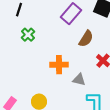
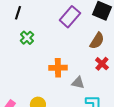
brown semicircle: (86, 39) -> (97, 41), moved

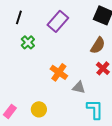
purple rectangle: (70, 17) -> (58, 21), moved
orange cross: (58, 68) -> (59, 72), turned 36

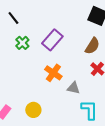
black line: (19, 17) -> (13, 18), turned -56
purple rectangle: (58, 21) -> (52, 40), moved

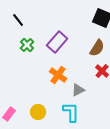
gray triangle: (73, 88) -> (78, 90), turned -40
cyan L-shape: (89, 110) -> (71, 112), moved

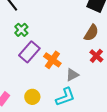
purple rectangle: (57, 42) -> (29, 52), moved
cyan L-shape: (71, 112) -> (65, 97), turned 70

